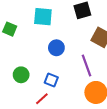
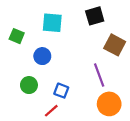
blue circle: (56, 48) -> (42, 56), moved

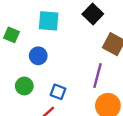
black square: (95, 16) -> (93, 14), turned -30
purple line: (99, 75) -> (97, 76), turned 35

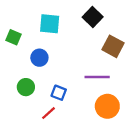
purple line: (97, 76) -> (97, 77), turned 75

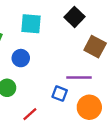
blue square: (59, 93) -> (60, 94), moved

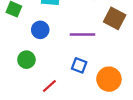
purple line: (79, 78) -> (83, 34), moved

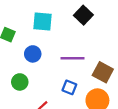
brown square: (115, 18) -> (103, 72), moved

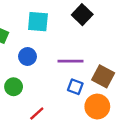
blue square: (69, 87) -> (75, 87), moved

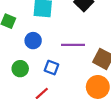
blue square: (75, 87) -> (51, 68), moved

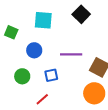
blue square: (51, 68) -> (51, 75), turned -32

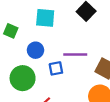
blue square: (51, 75) -> (56, 68), moved
green circle: (22, 76) -> (23, 78), size x1.5

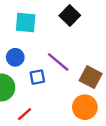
purple line: (75, 54) -> (58, 62), turned 40

